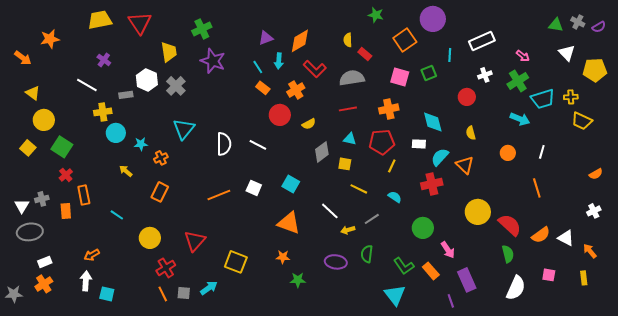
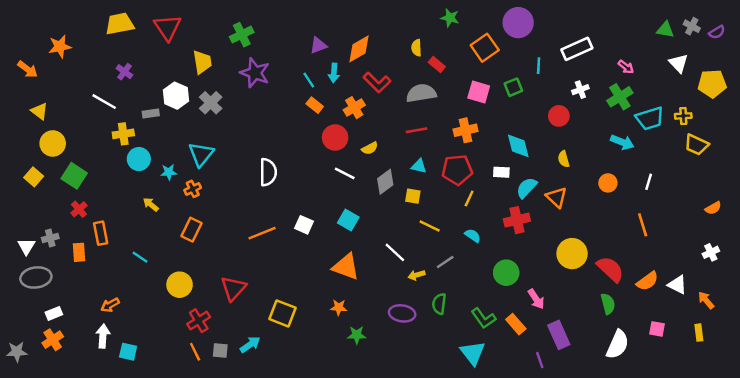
cyan triangle: (184, 129) -> (201, 154), moved
white line: (258, 145) -> (345, 173), moved

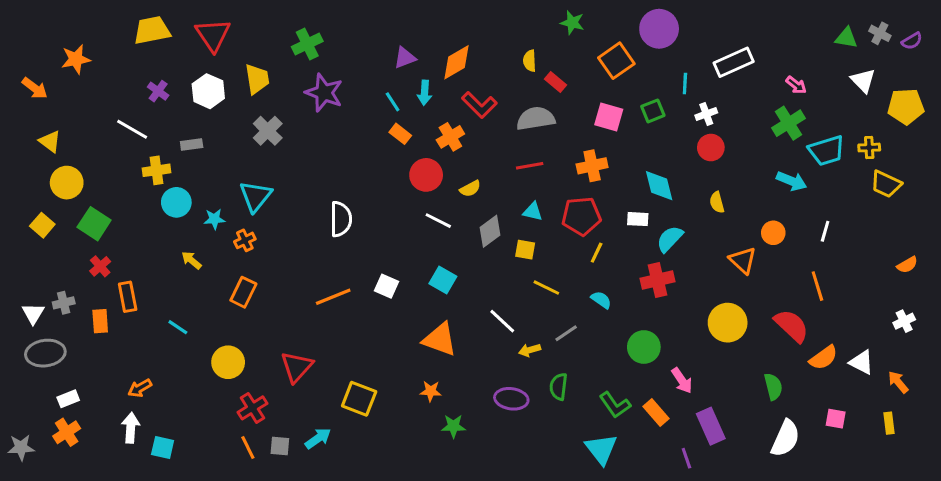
white cross: (580, 90) -> (706, 114), moved
white hexagon: (176, 96) -> (208, 91), moved
orange triangle: (556, 197) -> (743, 260), moved
red semicircle: (610, 269) -> (792, 326), moved

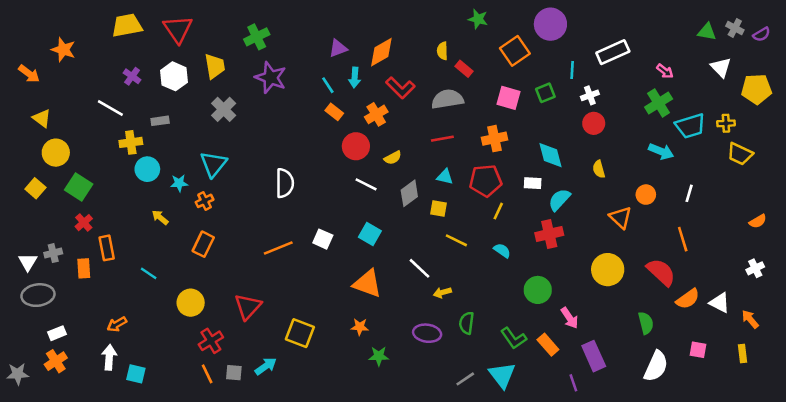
orange star: (76, 59) -> (63, 50), turned 30
gray line: (566, 333) -> (465, 379), moved

